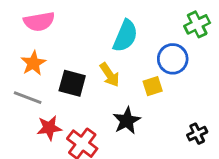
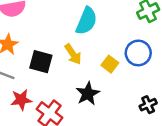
blue circle: (173, 59) -> (138, 53), moved
yellow square: (153, 86) -> (110, 64), turned -35

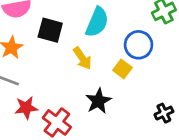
blue circle: (138, 53) -> (138, 45), moved
black square: (41, 62) -> (50, 30), moved

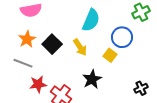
black square: (50, 30) -> (52, 44), moved, turned 30

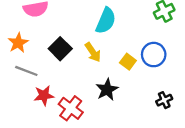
blue circle: (122, 37) -> (154, 55), moved
orange star: (27, 39) -> (18, 43), moved

